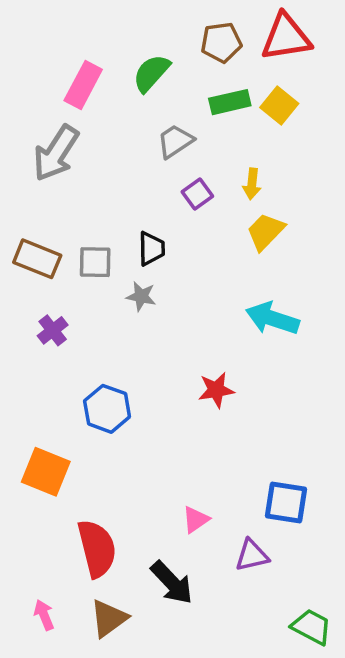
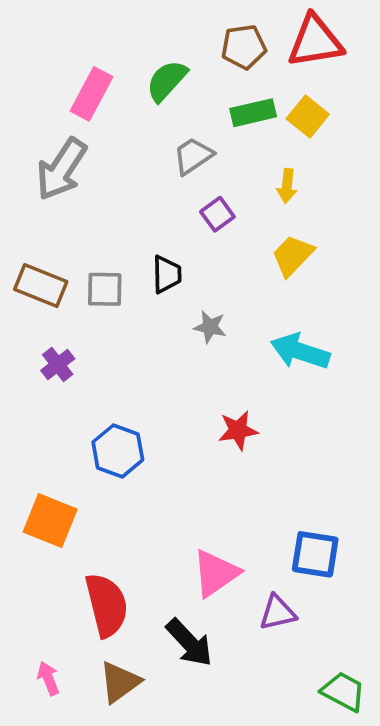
yellow arrow: (252, 184) -> (287, 186), moved
gray star: (141, 296) -> (210, 327), moved
pink triangle: (196, 520) -> (216, 573), size x1.6

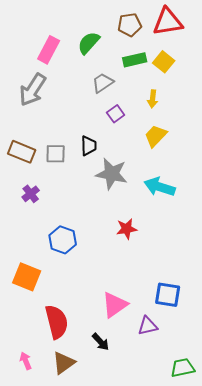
gray star: (210, 327) -> (112, 174), size x1.8
black arrow: (189, 643) -> (101, 342), size x0.7
green trapezoid: (343, 692) -> (183, 368), turned -40

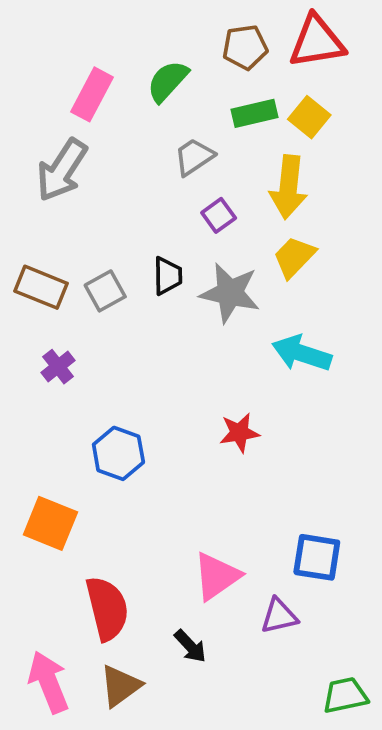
yellow arrow: (153, 99) -> (288, 187), size x1.8
gray square: (56, 154) -> (105, 291), turned -30
gray star: (112, 174) -> (230, 293), moved
pink arrow: (26, 361) -> (49, 682), size x1.8

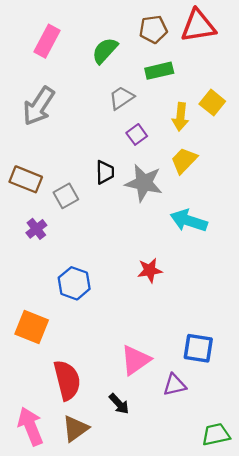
pink rectangle: (92, 94) -> (47, 41), moved
yellow square: (309, 117) -> (212, 103), moved
yellow arrow: (288, 187) -> (180, 117), size x0.7
gray square: (105, 291) -> (66, 196), moved

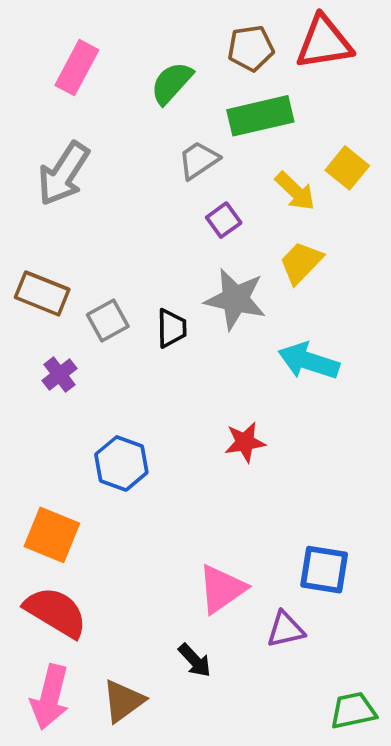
green rectangle: (159, 71) -> (260, 116), size x1.4
yellow arrow: (180, 117) -> (295, 191), turned -52
black trapezoid: (105, 172) -> (172, 328), moved
red semicircle: (67, 380) -> (56, 612), moved, turned -45
pink arrow: (30, 426) -> (50, 697), turned -144

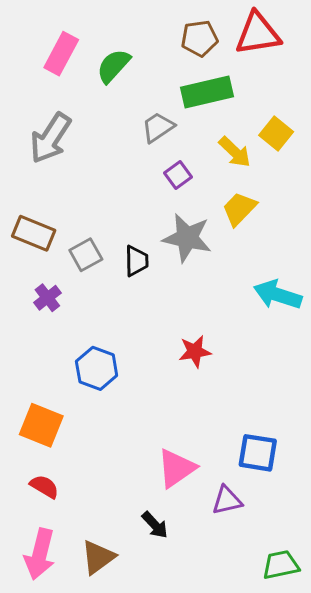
green semicircle: (172, 83) -> (113, 66), moved
cyan arrow: (309, 361) -> (278, 295), moved
red semicircle: (56, 612) -> (44, 487), size x0.6

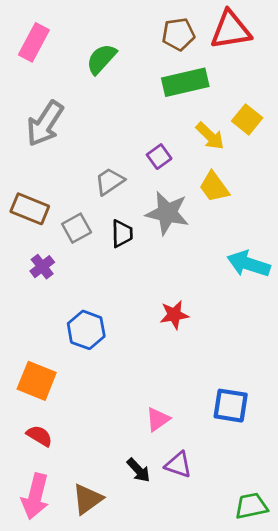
pink rectangle: (61, 54) -> (34, 42), moved
gray trapezoid: (158, 127) -> (110, 181), moved
yellow trapezoid: (239, 209) -> (214, 187), turned -80
pink triangle: (176, 468) -> (158, 419), size x0.7
purple triangle: (227, 500) -> (178, 465), moved, turned 32

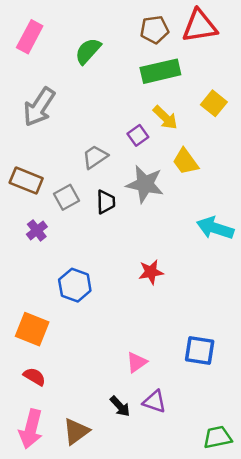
yellow arrow: (210, 136) -> (165, 118), moved

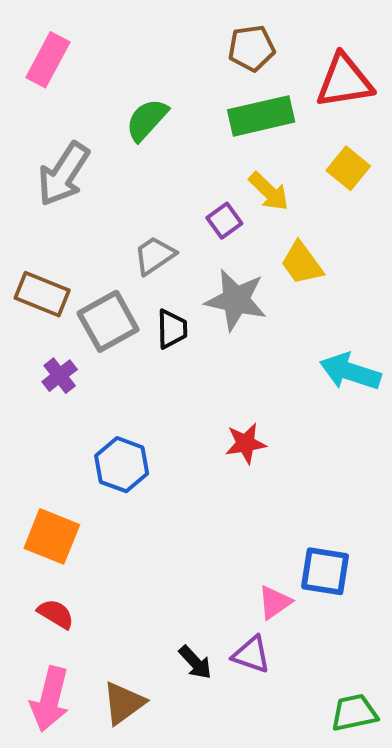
red triangle: (200, 26) -> (344, 81), moved
green semicircle: (88, 51) -> (147, 120), moved
gray square: (67, 197) -> (108, 321), size x1.4
pink triangle: (137, 362) -> (275, 602), moved

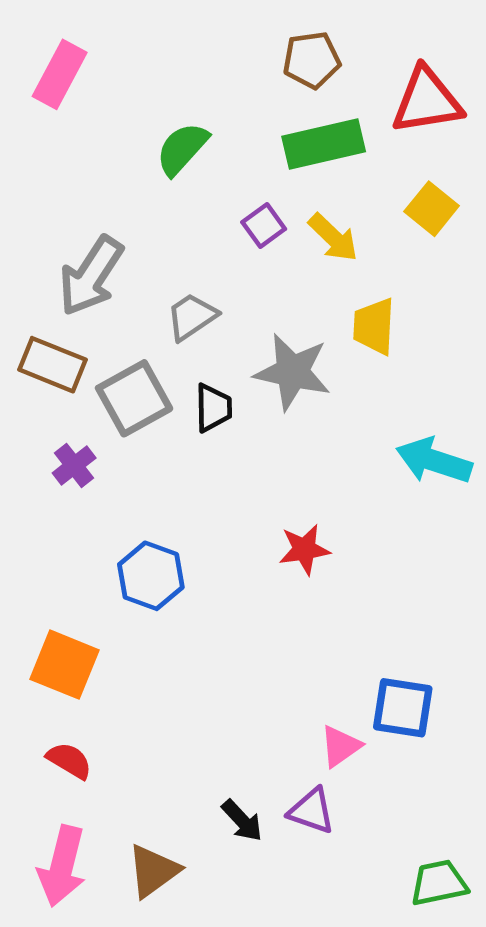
gray arrow: (63, 174) -> (91, 276), moved
purple square: (224, 221) -> (264, 226), moved
yellow trapezoid: (302, 263) -> (374, 326), turned 39

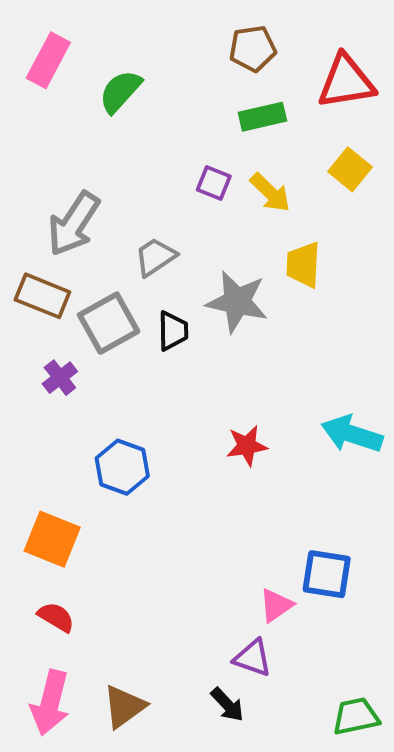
green rectangle: (324, 144) -> (262, 117), size x0.7
green semicircle: (182, 149) -> (120, 91), moved
purple square: (264, 226) -> (214, 183), turned -32
cyan arrow: (434, 461) -> (352, 434), moved
black arrow: (242, 821) -> (227, 705), moved

